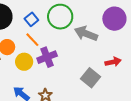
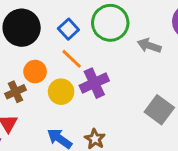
gray arrow: (86, 34) -> (149, 46), size x0.7

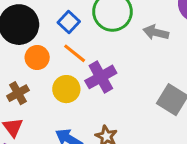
orange circle: (35, 72) -> (37, 58), moved

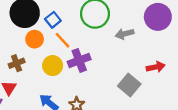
blue square: (69, 22) -> (53, 20), moved
gray arrow: (156, 32) -> (125, 34), turned -36

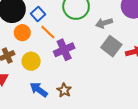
yellow circle: (53, 66) -> (31, 61), moved
gray square: (129, 85) -> (111, 46), moved

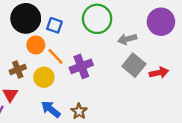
blue square: (38, 14) -> (54, 25), turned -32
orange line: (48, 32) -> (55, 56), moved

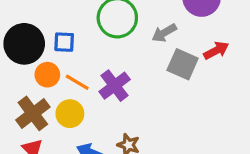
brown cross: (18, 70) -> (33, 113), size x1.5
red arrow: (159, 73) -> (216, 50), moved

